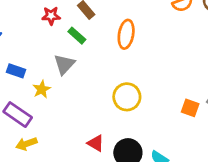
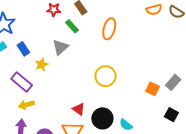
blue rectangle: (16, 71) -> (23, 49), turned 32

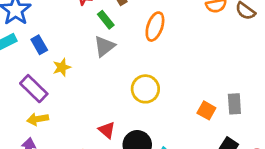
gray triangle: (60, 47) -> (104, 46), moved
gray rectangle: (173, 82) -> (234, 104), turned -49

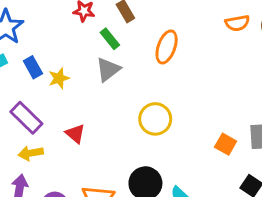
yellow star: (62, 67) -> (59, 78), moved
red triangle: (107, 130) -> (75, 134), moved

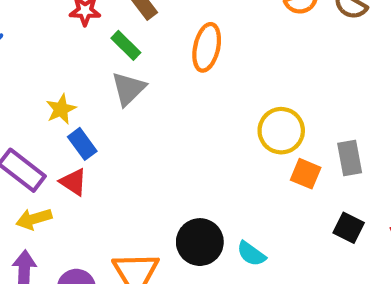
blue rectangle: (33, 67) -> (82, 144), moved
yellow circle: (155, 119) -> (281, 131), moved
red triangle: (75, 134) -> (73, 182), moved

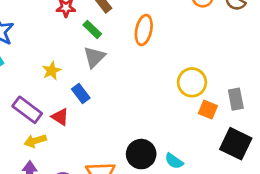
blue rectangle: (82, 144) -> (81, 93), moved
black square: (349, 228) -> (236, 144), size x1.6

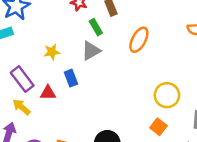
orange square: (208, 110) -> (158, 127), moved
red triangle: (60, 117) -> (48, 93), turned -49
yellow arrow: (35, 141) -> (21, 107), turned 42

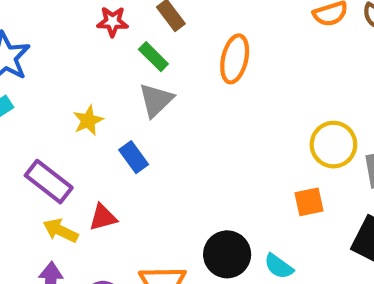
red triangle: (48, 93) -> (103, 217), moved
yellow circle: (167, 95) -> (333, 145), moved
orange square: (158, 127) -> (309, 202), turned -35

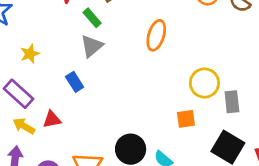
orange ellipse: (235, 59) -> (156, 35), moved
yellow star: (88, 120) -> (30, 54), moved

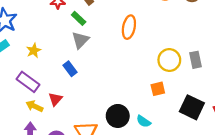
gray rectangle: (232, 102) -> (196, 60), moved
red triangle: (52, 119) -> (55, 99), turned -32

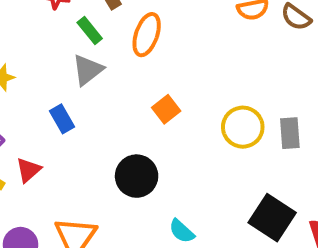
orange ellipse: (129, 27) -> (147, 35), moved
orange square: (158, 89) -> (166, 109), moved, turned -32
black circle: (118, 116) -> (137, 176), moved

